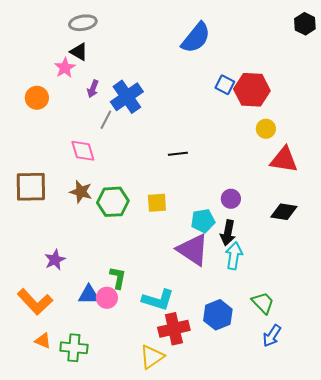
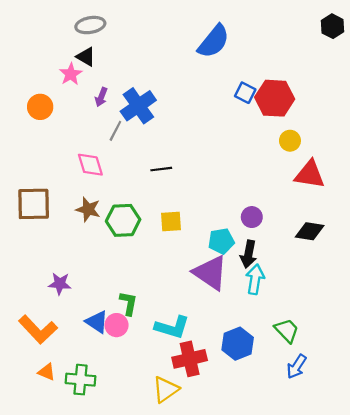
black line: (178, 154) -> (161, 169), moved
purple star: (55, 260) -> (60, 284), turned 30
blue triangle: (89, 295) -> (97, 322), turned 35

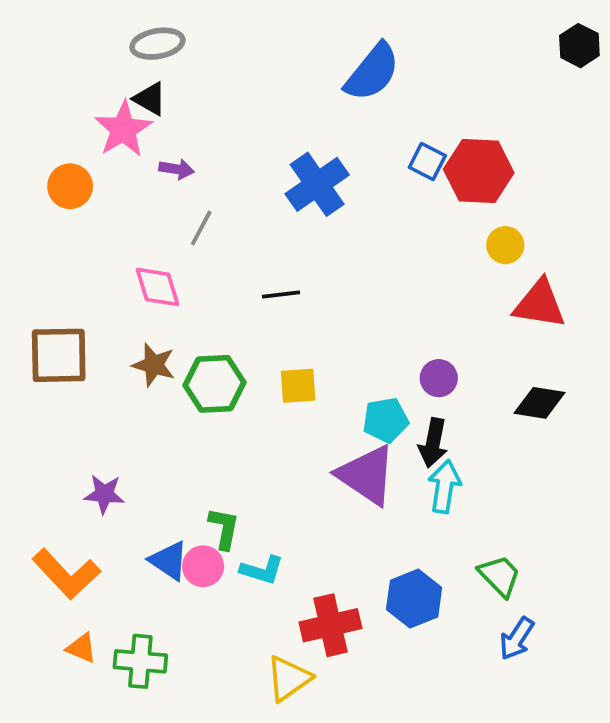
pink star: (71, 74) -> (123, 129), size x1.4
purple arrow: (101, 97) -> (176, 169), turned -102
blue cross: (138, 106) -> (317, 184), moved
cyan L-shape: (172, 327) -> (262, 570), moved, size x0.7

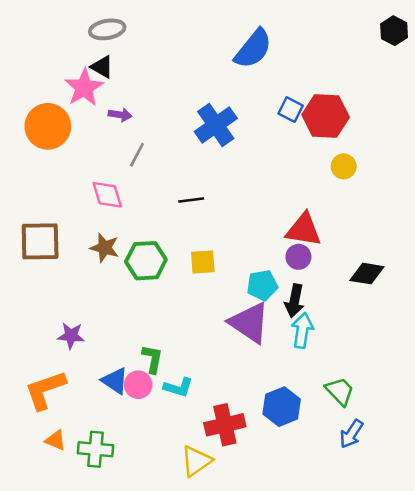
orange circle: (70, 186) -> (48, 126), size x1.5
red triangle: (539, 304) -> (304, 230), moved
orange L-shape: (66, 574) -> (45, 390), turned 114

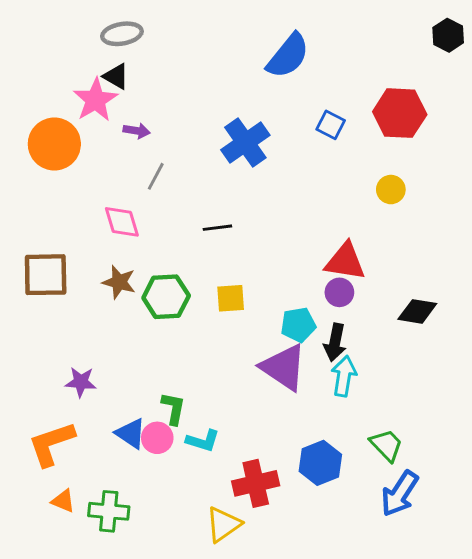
red hexagon: (326, 116) -> (400, 113), moved
blue arrow: (351, 434) -> (400, 494), size x1.4

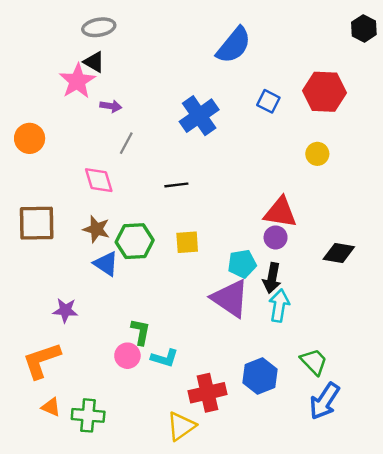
orange circle: (54, 144) -> (30, 138), moved, size x0.7
blue triangle: (131, 433) -> (106, 264), moved

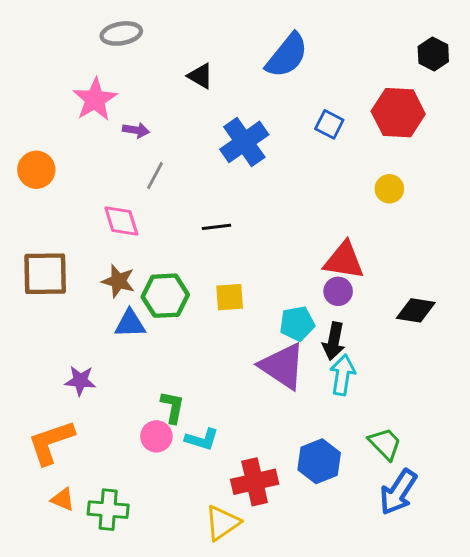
black hexagon: (364, 28) -> (433, 54), moved
black triangle: (94, 62) -> (200, 76), moved
blue triangle: (106, 264) -> (130, 324), turned -36

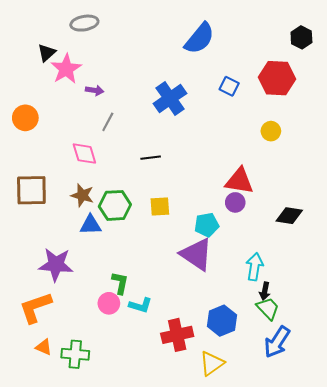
black triangle: (200, 76) -> (47, 53), moved, turned 48
black arrow: (334, 341) -> (265, 291), moved, size x0.7
cyan arrow: (343, 375) -> (255, 267), moved
purple star: (80, 381) -> (56, 265), size x1.6
yellow triangle: (222, 523) -> (212, 363), moved

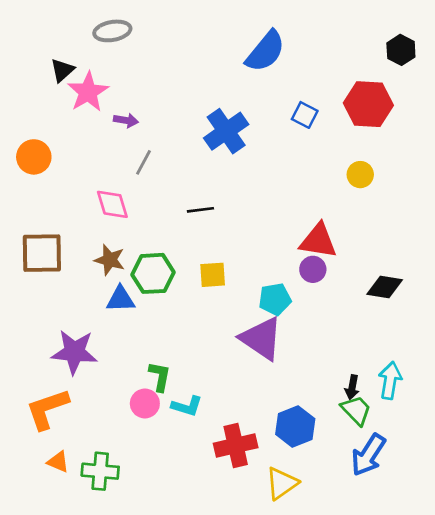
cyan arrow: (255, 267) -> (390, 380), moved

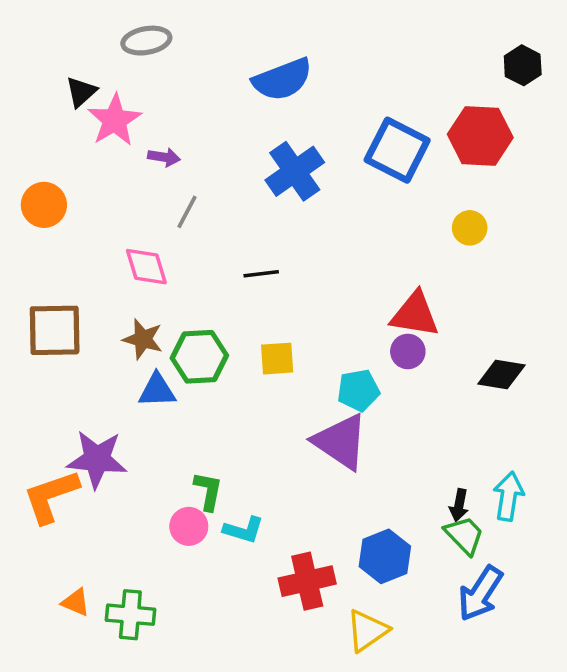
blue semicircle: (265, 51) -> (282, 79), moved, turned 30
blue square: (305, 115) -> (397, 150), size x1.8
orange L-shape: (47, 409) -> (51, 496), moved

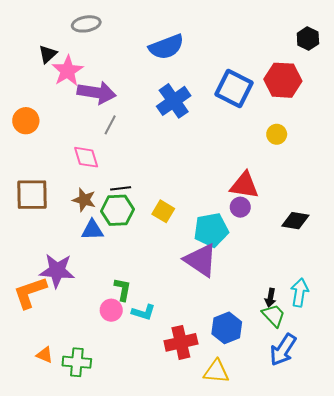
purple arrow: (164, 157) -> (97, 93), size x2.0
black line: (261, 274) -> (121, 188), moved
yellow square: (277, 359) -> (163, 211), turned 35
cyan pentagon: (358, 390) -> (211, 230), size x1.4
yellow triangle: (367, 631) -> (216, 372), turned 40

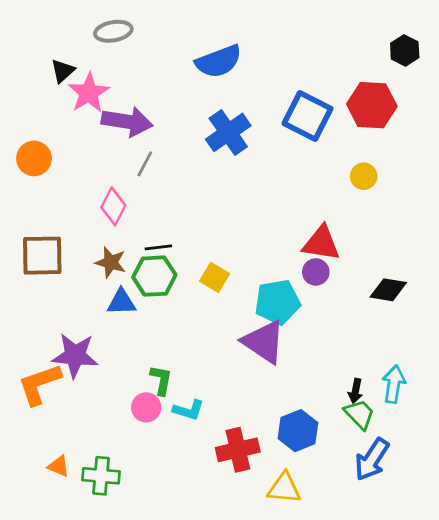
pink diamond: (86, 157) -> (113, 206), turned 44

